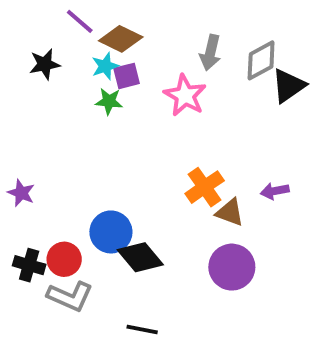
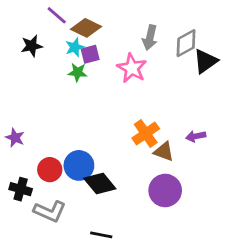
red circle: (64, 259) -> (50, 170), moved

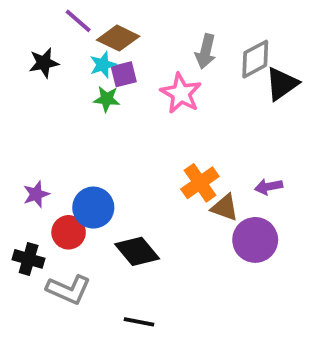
purple star: (15, 138) -> (36, 194), moved, turned 30
blue circle: (79, 165) -> (93, 208), moved
purple circle: (165, 190) -> (255, 240), moved

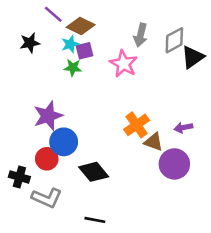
purple star: (36, 194) -> (48, 116), moved, size x1.6

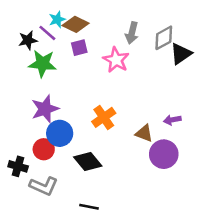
purple line: (53, 14) -> (47, 33), moved
cyan star: (70, 44) -> (57, 19), moved
green star: (73, 68) -> (43, 64), moved, size x1.6
orange cross: (137, 125) -> (104, 117), moved

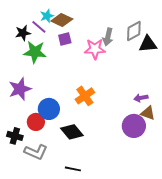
gray arrow: (132, 33) -> (108, 37), moved
black triangle: (181, 54) -> (148, 44), turned 30
pink star: (116, 60) -> (95, 49), turned -30
purple star: (45, 109) -> (20, 89), moved
brown triangle: (144, 133) -> (148, 113), moved

